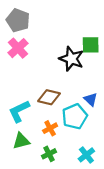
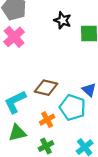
black star: (71, 59) -> (63, 20), moved, size x0.7
cyan pentagon: (75, 116) -> (72, 107), turned -30

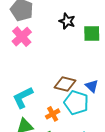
brown diamond: (46, 88) -> (65, 84), moved

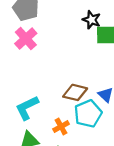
black star: (67, 21) -> (92, 20), moved
cyan pentagon: (76, 103) -> (88, 114), turned 30

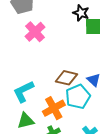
pink cross: (26, 39) -> (35, 32), moved
orange cross: (61, 127) -> (54, 108), size x1.5

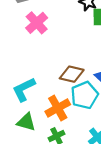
green triangle: (26, 121) -> (26, 122), turned 30

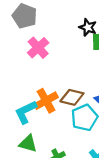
orange cross: (58, 108) -> (46, 101), moved

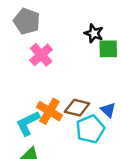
orange cross: (46, 101) -> (49, 111), turned -30

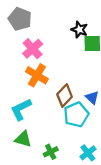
brown diamond: (77, 108) -> (65, 95), turned -60
orange cross: (49, 111) -> (37, 75), moved

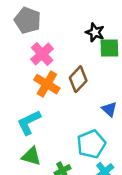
brown diamond: (65, 95) -> (78, 79), moved
cyan pentagon: (76, 115) -> (91, 144), moved

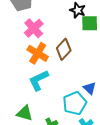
blue triangle: (109, 109) -> (90, 88), moved
cyan L-shape: (29, 122) -> (39, 80), moved

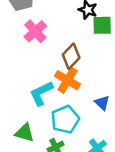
orange cross: (38, 53) -> (67, 80), moved
cyan pentagon: (75, 103) -> (65, 120), moved

